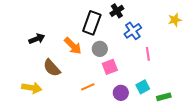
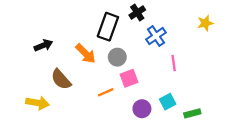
orange line: (88, 87) -> (106, 92), moved

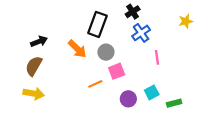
black cross: (137, 13) -> (133, 12), moved
brown semicircle: (61, 79) -> (34, 66), moved, turned 72

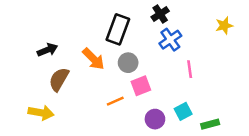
brown semicircle: (34, 66) -> (59, 79), moved

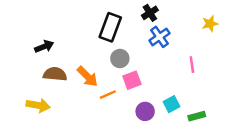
orange arrow: (93, 59) -> (87, 77), moved
pink line: (190, 69) -> (192, 65), moved
brown semicircle: (59, 79) -> (55, 74), turned 65

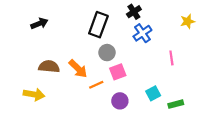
black arrow: (44, 46) -> (39, 24), moved
purple circle: (145, 111) -> (120, 101), moved

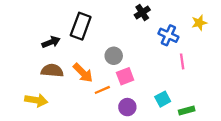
black arrow: (39, 24) -> (51, 42), moved
black rectangle: (98, 25) -> (81, 26), moved
blue cross: (142, 33) -> (168, 35), moved, turned -30

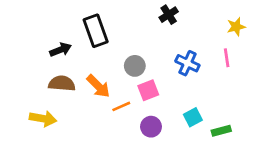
black rectangle: (81, 26) -> (96, 31), turned -40
blue cross: (168, 35) -> (187, 63), moved
pink line: (182, 61) -> (227, 58), moved

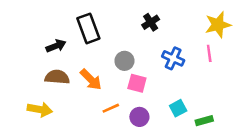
black cross: (169, 15) -> (151, 22), moved
yellow star: (236, 27) -> (218, 25), size x1.5
pink square: (148, 90) -> (137, 83), turned 36
orange line: (121, 106) -> (111, 108), moved

